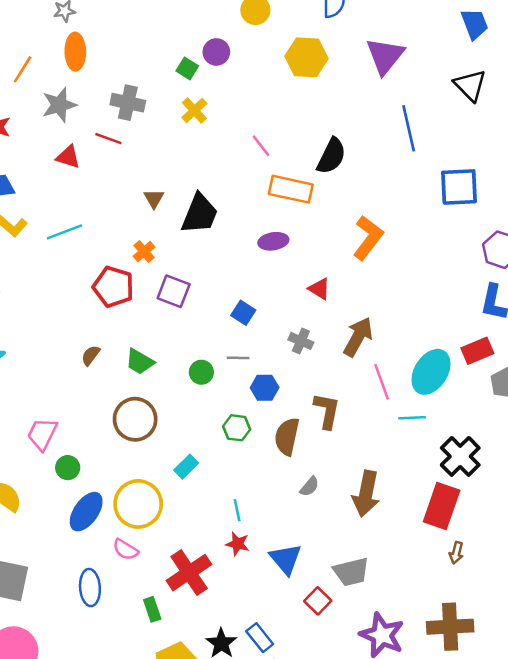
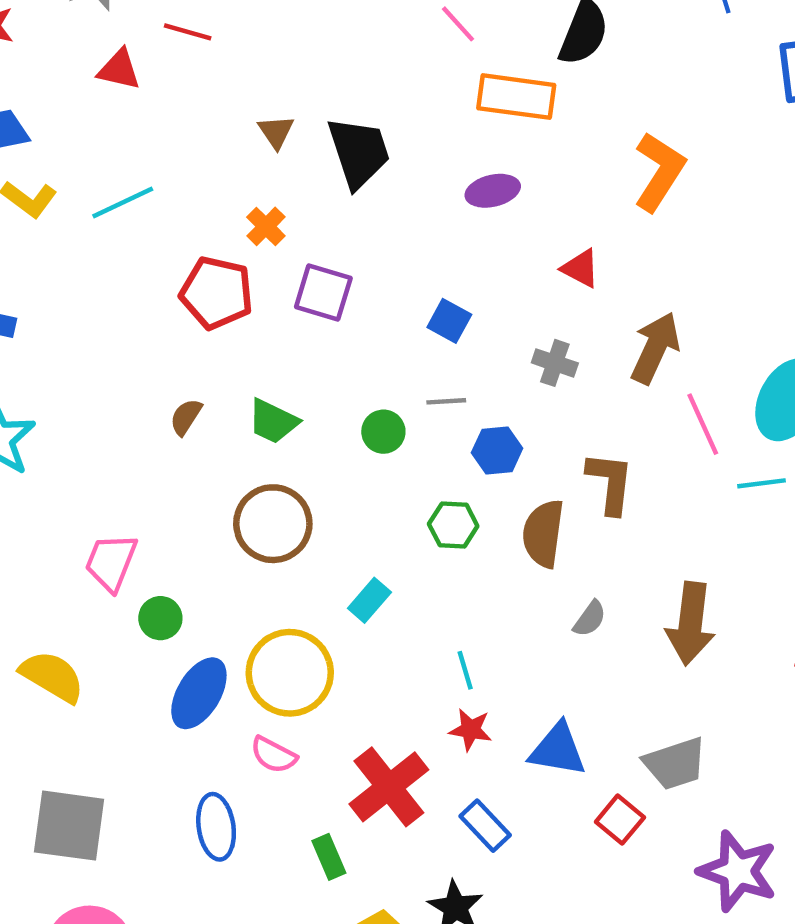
black trapezoid: (200, 214) -> (359, 152), turned -36
blue triangle: (286, 559) -> (558, 750), turned -36
blue rectangle: (260, 638) -> (485, 826), moved

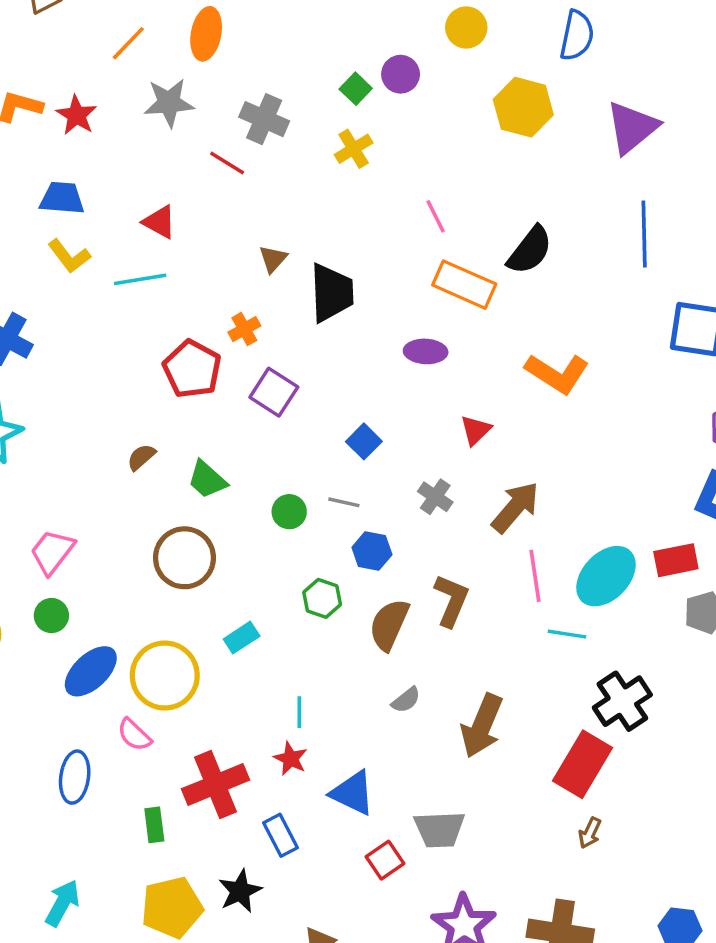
red triangle: (119, 70) -> (160, 222), moved
orange L-shape: (659, 172) -> (557, 373), turned 74
red triangle: (581, 268) -> (476, 430), turned 32
green circle: (160, 618) -> (51, 616), moved

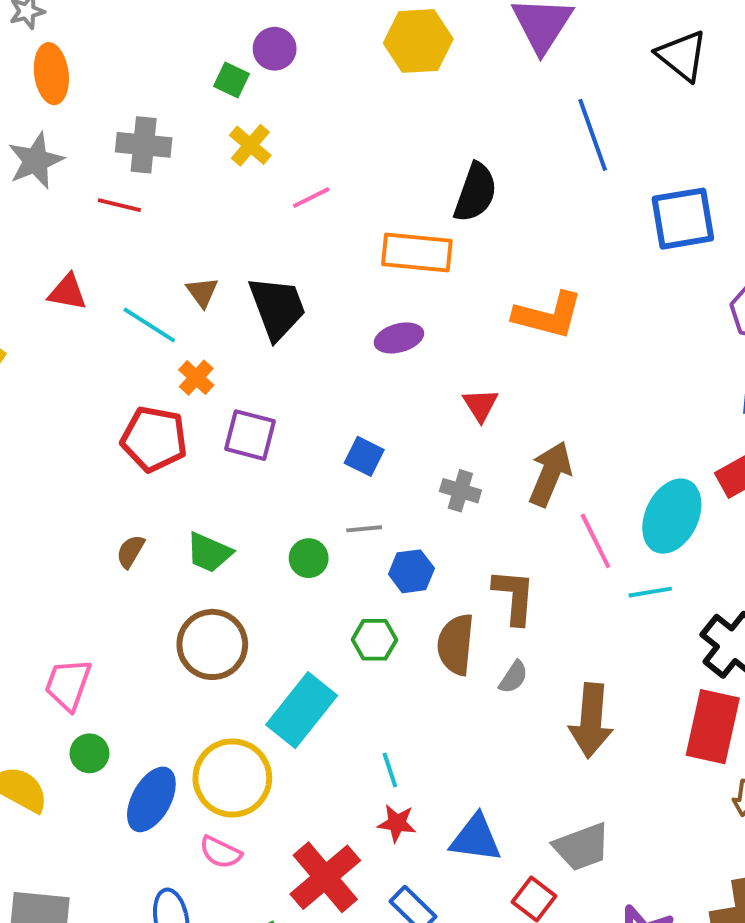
pink line: (436, 216) -> (311, 198), moved, turned -72
cyan line: (140, 279) -> (149, 325), moved, turned 60
cyan rectangle: (242, 638) -> (302, 710), size x1.8
gray semicircle: (406, 700) -> (513, 677), moved

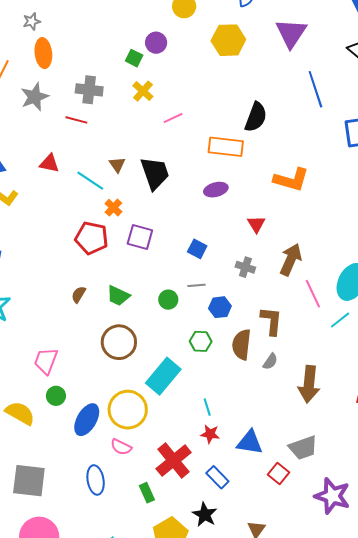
cyan line: (650, 592) -> (340, 320), turned -30

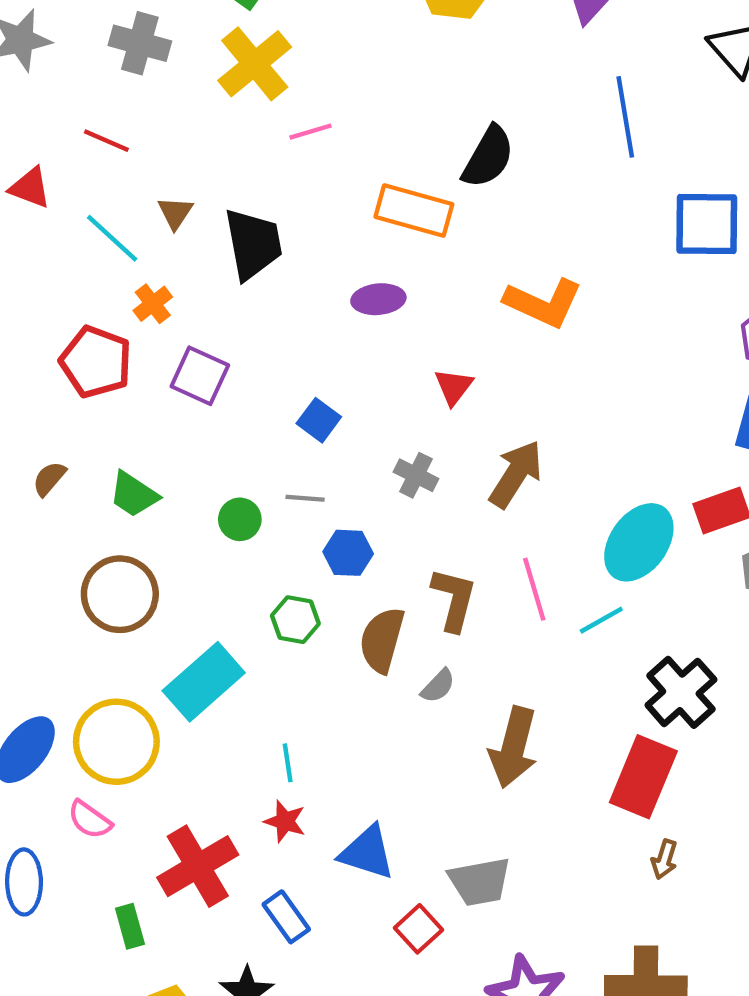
yellow cross: (143, 91) -> (255, 64), size x1.6
red line: (76, 120) -> (106, 141), moved
pink line: (313, 294) -> (534, 589), moved

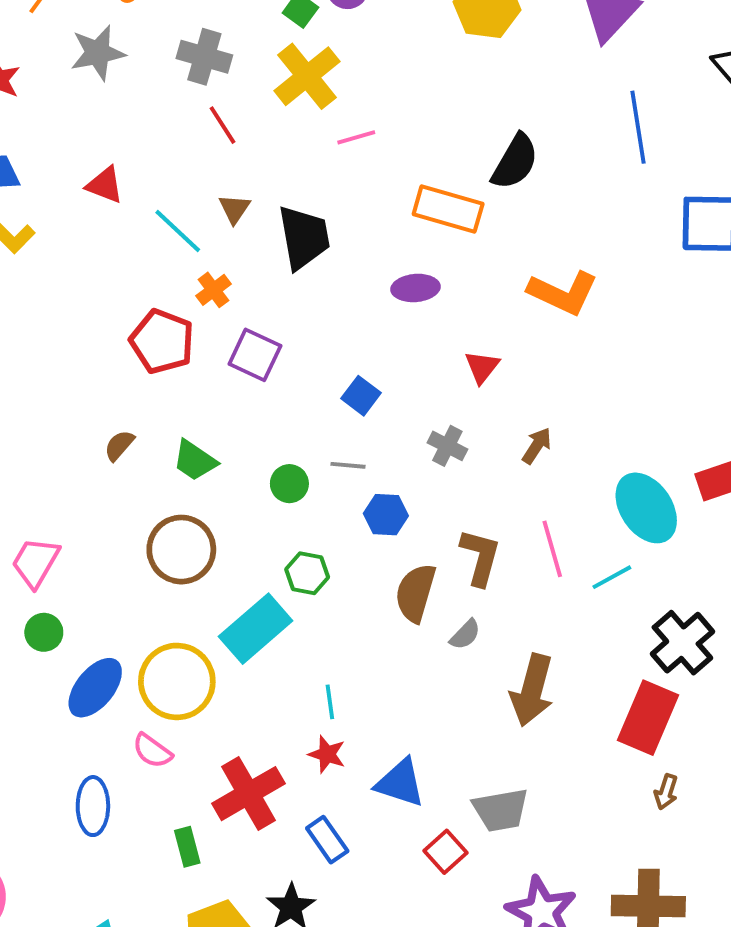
red line: (106, 141) -> (223, 125), moved, turned 33
brown arrow: (516, 474) -> (537, 446), size x0.6
cyan ellipse: (639, 542) -> (646, 508), turned -70
green hexagon: (295, 620) -> (307, 573), moved

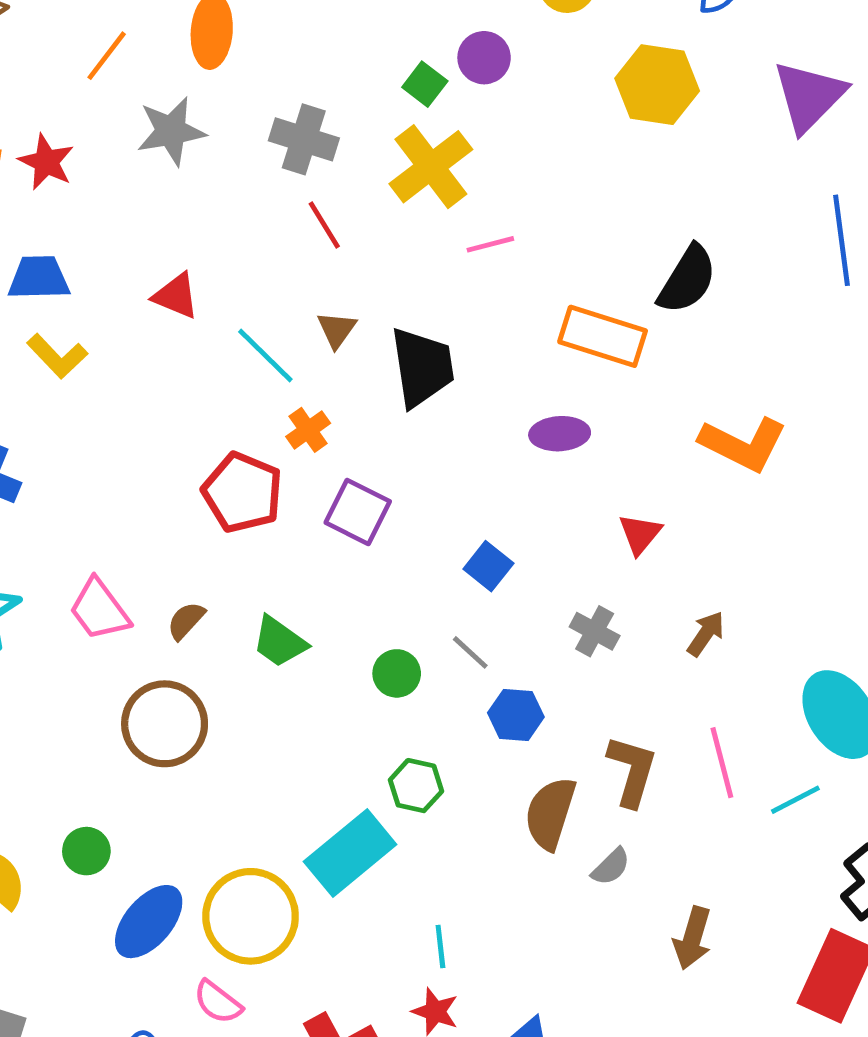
gray line: (348, 465) -> (470, 652), turned 36
brown circle: (181, 550) -> (165, 724), moved
pink trapezoid: (35, 562) -> (99, 610), moved, turned -68
brown arrow: (532, 690) -> (692, 938), size x0.7

